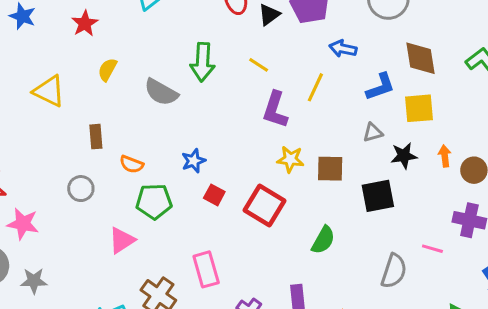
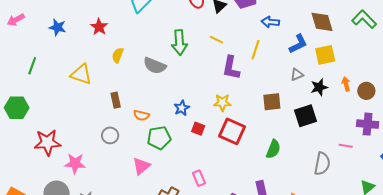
yellow star: (290, 159) -> (222, 103), moved
pink rectangle: (206, 269) -> (199, 178), size x0.7

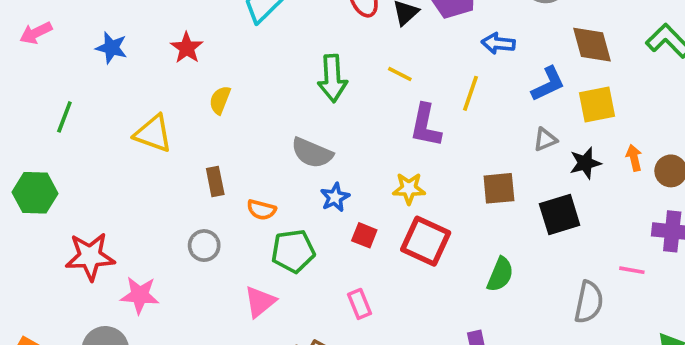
gray semicircle: (155, 66) -> (312, 153), moved
pink rectangle: (199, 178) -> (359, 304), moved

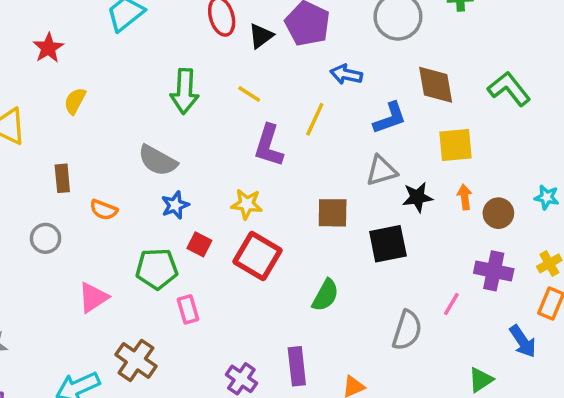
yellow square: (597, 104) -> (456, 145), moved
gray triangle: (545, 139) -> (381, 171), size x1.4
green pentagon: (293, 251) -> (157, 269), moved
pink line: (632, 270) -> (451, 304), turned -75

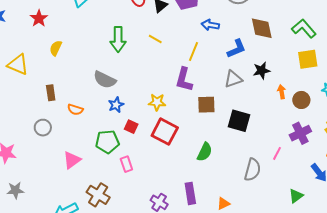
yellow square: (456, 145) -> (308, 59), moved
purple L-shape: (269, 146) -> (184, 80), moved
black star: (417, 197) -> (262, 70), moved
black square: (388, 244) -> (239, 121), turned 30
purple cross: (494, 271) -> (300, 133), turned -35

